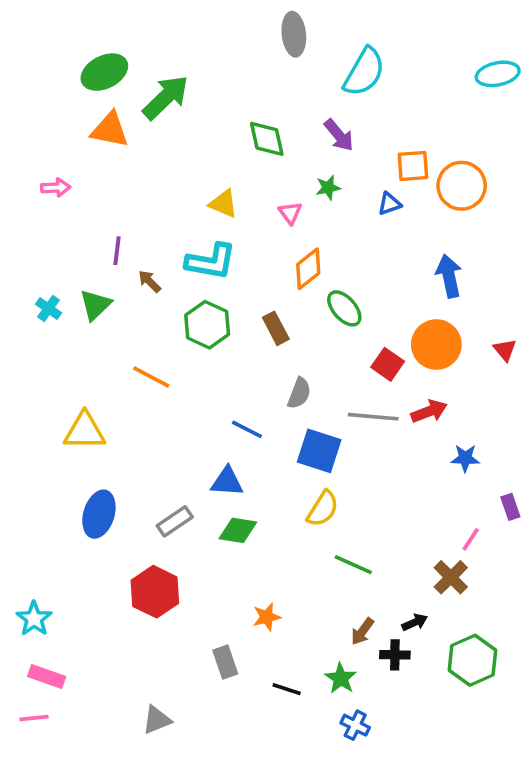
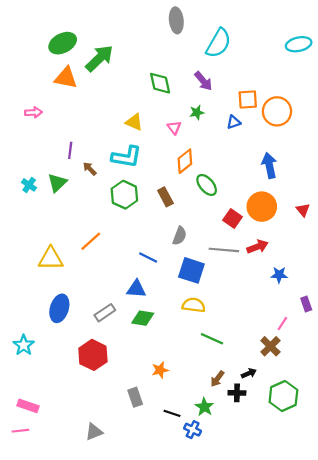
orange line: (151, 377) -> (91, 241), moved, turned -70
yellow semicircle: (323, 509) -> (194, 305), turned -115
cyan star: (34, 619) -> (24, 345), moved
blue cross: (355, 725) -> (193, 430), moved

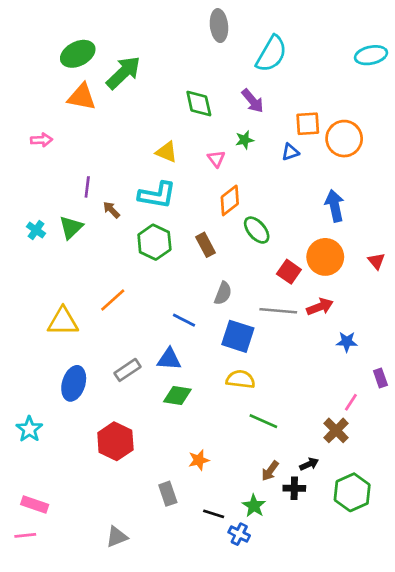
gray rectangle: (105, 313) -> (128, 370), moved

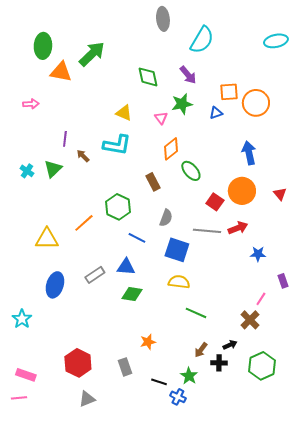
green ellipse: (78, 54) -> (43, 46), moved, turned -60
green star: (245, 140) -> (182, 104), size x1.5
green hexagon: (154, 242) -> (118, 207), moved
red hexagon: (115, 441) -> (78, 363), moved

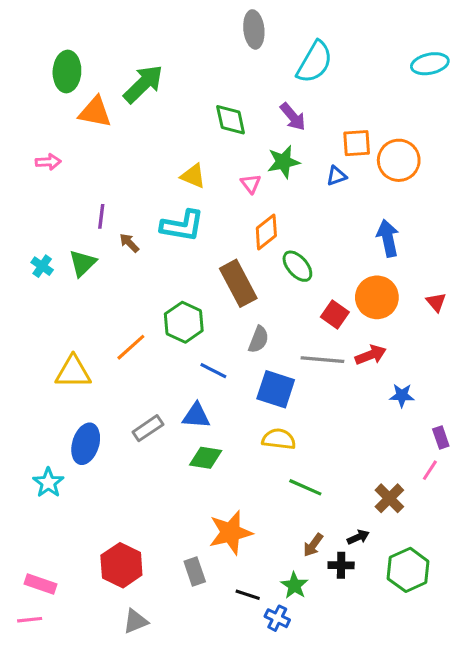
brown rectangle: (153, 182) -> (238, 283), size x1.6
pink line: (261, 299) -> (430, 470), moved
cyan star: (22, 319) -> (48, 483), moved
orange star: (148, 342) -> (231, 533), size x1.8

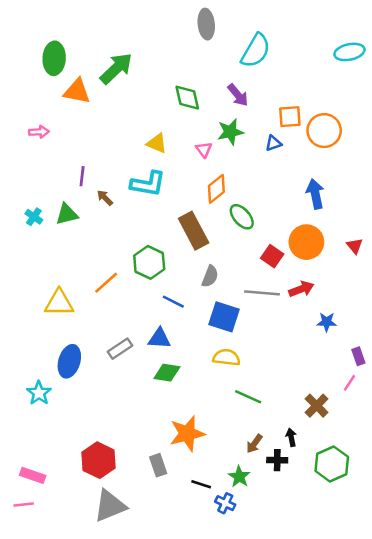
green triangle: (83, 263) -> (67, 214), turned 30
black arrow: (358, 537) -> (291, 437), turned -78
gray triangle: (136, 621) -> (110, 506), size x1.6

